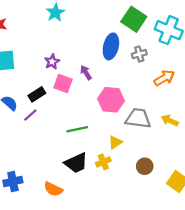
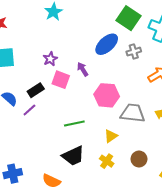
blue ellipse: (111, 46) -> (107, 44), turned 35
yellow cross: (103, 162) -> (107, 161), moved, turned -32

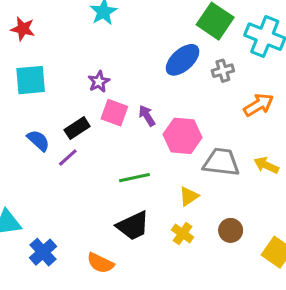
purple arrow: (83, 69) -> (147, 116), moved
blue cross: (13, 174) -> (43, 252), turned -30

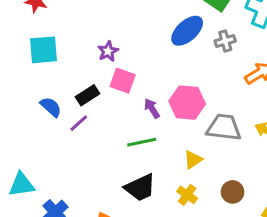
purple arrow: (147, 116) -> (152, 108), moved

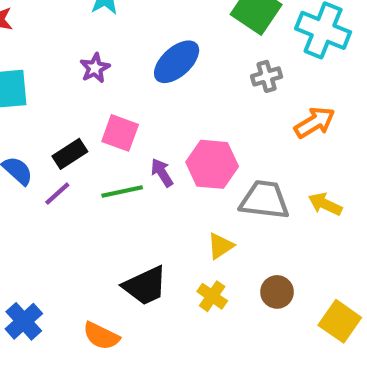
blue ellipse: (187, 31) -> (177, 62), moved
purple star: (108, 51) -> (95, 68), moved
green line: (142, 142) -> (122, 192), moved

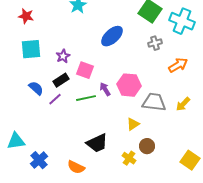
purple star: (95, 68) -> (63, 56), moved
yellow arrow: (325, 204) -> (183, 104), turned -70
brown circle: (277, 292) -> (147, 146), moved
yellow cross: (212, 296) -> (129, 158), moved

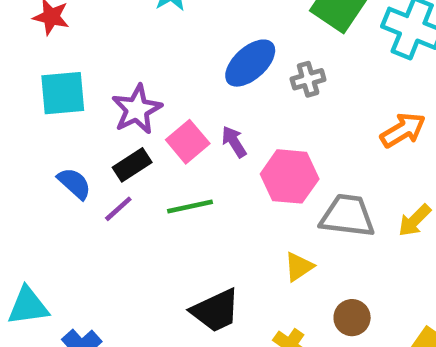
gray cross: (155, 43) -> (308, 79), moved
purple star: (63, 56) -> (137, 109), size x1.5
pink square: (85, 70) -> (188, 142), turned 30
purple arrow: (105, 89) -> (234, 142), moved
brown circle: (147, 146) -> (352, 318), moved

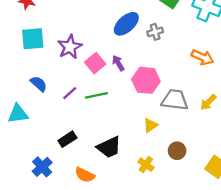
orange arrow: (403, 130) -> (202, 57), turned 55
black rectangle: (132, 165) -> (67, 139), moved
purple line: (118, 209) -> (70, 93), moved
cyan triangle: (28, 306) -> (18, 114), moved

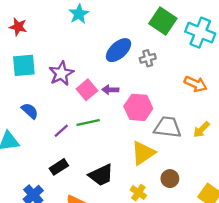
purple arrow: (118, 63) -> (110, 90), turned -56
purple line: (70, 93) -> (61, 131), moved
yellow triangle: (151, 125) -> (143, 153), size x1.6

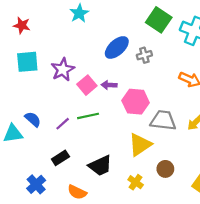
blue semicircle: (30, 111) -> (33, 119), moved

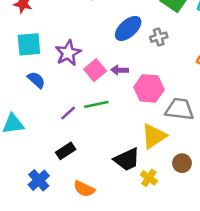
blue semicircle: (33, 119) -> (36, 80), moved
black trapezoid: (100, 166) -> (127, 159), moved

